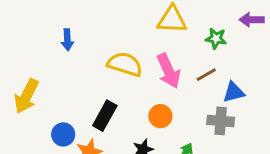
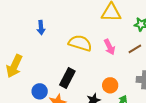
pink arrow: (169, 71) -> (110, 47), size x0.7
orange circle: (160, 116) -> (110, 85), moved

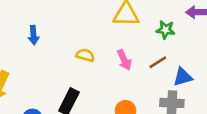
yellow semicircle: (80, 43) -> (85, 55), size x0.6

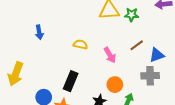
green star: (166, 30) -> (132, 15), moved
pink arrow: (124, 60) -> (110, 55), moved

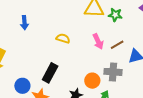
pink arrow: (110, 55) -> (98, 41), moved
gray cross: (150, 76) -> (113, 72), moved

